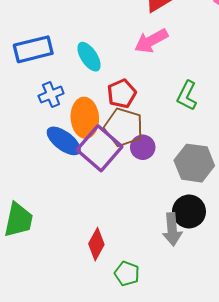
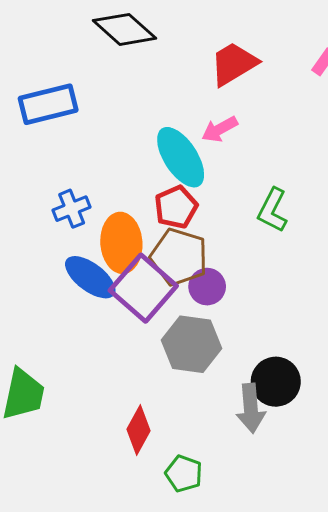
pink arrow: (151, 41) -> (220, 129), size x0.7
blue rectangle: (33, 49) -> (48, 104), moved
cyan ellipse: (89, 57) -> (181, 157), moved, size x1.4
gray hexagon: (194, 163) -> (192, 344), moved

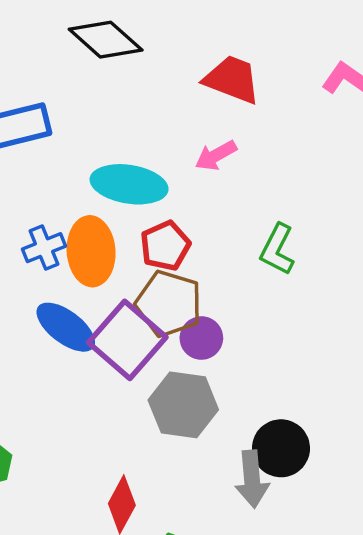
red trapezoid: (234, 64) -> (232, 79), turned 52
cyan ellipse: (181, 157) -> (129, 184), moved, turned -48
orange ellipse: (121, 243) -> (91, 251), moved

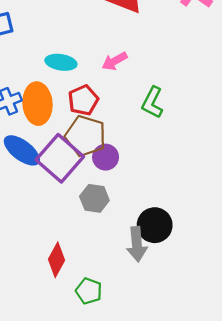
pink arrow: (216, 155) -> (114, 61), moved
cyan ellipse: (129, 184) -> (61, 62), size x0.7
gray hexagon: (183, 405) -> (94, 198), size x0.7

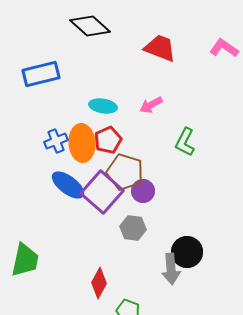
red pentagon: (83, 100) -> (108, 140), moved

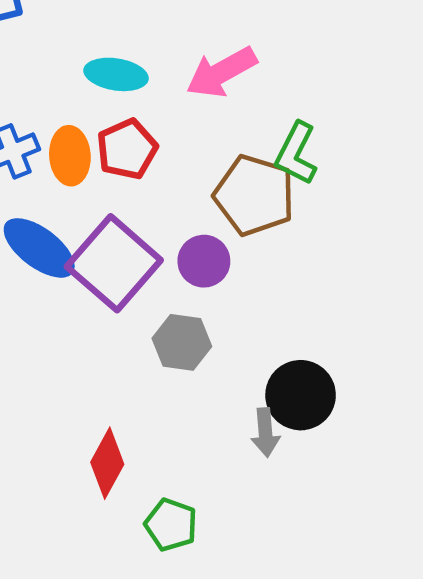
pink arrow: (151, 105) -> (221, 72), size x1.4
orange ellipse: (82, 143) -> (70, 156), size x0.7
brown pentagon: (125, 172) -> (254, 195), moved
gray arrow: (171, 269) -> (265, 432), size x0.7

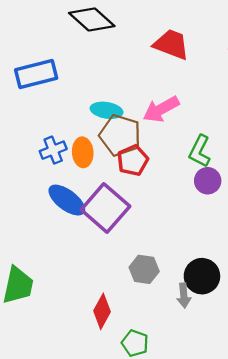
red pentagon: (127, 149) -> (133, 160), moved
brown pentagon: (254, 195) -> (120, 135), moved
purple circle: (204, 261) -> (208, 181), moved
gray hexagon: (182, 342) -> (144, 269), moved

